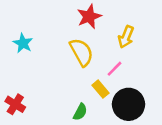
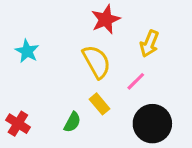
yellow rectangle: (101, 89) -> (100, 104), moved
green semicircle: (80, 112) -> (72, 122), moved

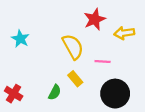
red star: (106, 19) -> (95, 19), moved
yellow arrow: (149, 44) -> (124, 33), moved, turned 60
pink line: (136, 81) -> (103, 62), turned 49

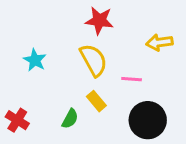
red star: (95, 19) -> (99, 21), moved, turned 30
cyan star: (20, 39) -> (35, 60), moved

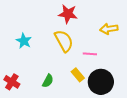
yellow rectangle: (96, 101) -> (78, 75), moved

